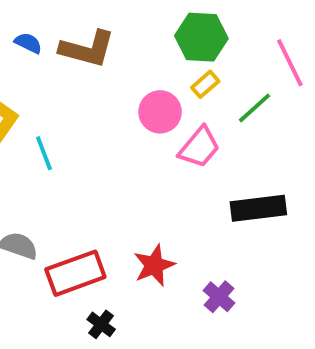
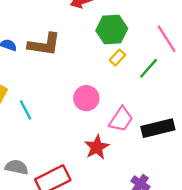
pink circle: (160, 112) -> (86, 98), moved
pink trapezoid: (199, 147) -> (121, 119), moved
red star: (154, 265) -> (97, 147), moved

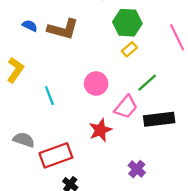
green line: (149, 68) -> (147, 83), moved
cyan line: (26, 110) -> (49, 96), moved

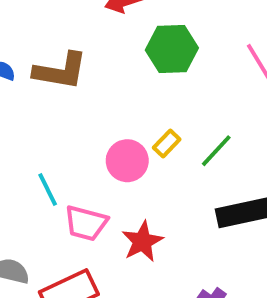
yellow rectangle: (129, 49) -> (167, 143), moved
pink trapezoid: (126, 107) -> (86, 223), moved, turned 70

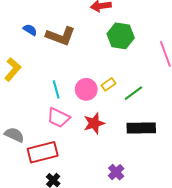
cyan line: (48, 189) -> (56, 89), moved
red star: (142, 241) -> (94, 123), moved

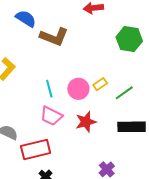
blue semicircle: (30, 30) -> (26, 19), moved, size x1.5
green hexagon: (121, 36) -> (129, 39), moved

